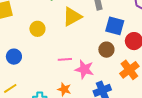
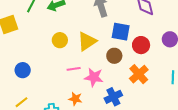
yellow triangle: (72, 17) -> (87, 41), moved
yellow circle: (37, 29) -> (60, 40), moved

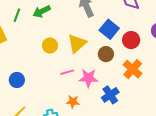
blue square: (121, 32) -> (109, 29), turned 36

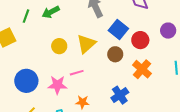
pink star: (88, 78) -> (57, 85), moved
blue circle: (17, 80) -> (26, 81), size x1.5

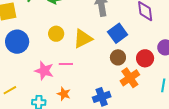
red circle: (140, 40) -> (145, 58), moved
brown circle: (115, 54) -> (118, 57), moved
blue circle: (26, 81) -> (17, 42), moved

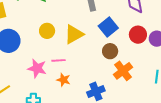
red circle: (145, 58) -> (138, 35), moved
orange star: (64, 94) -> (63, 80), moved

